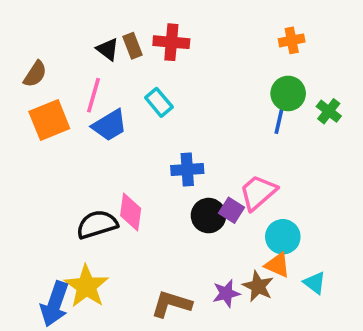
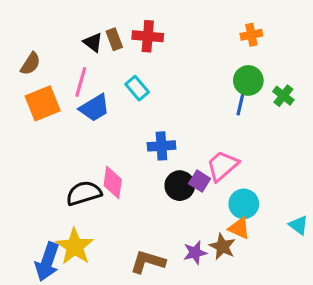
cyan triangle: (315, 283) -> (299, 225), moved

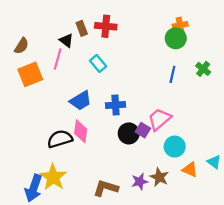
black triangle: (93, 42) -> (66, 40), moved
green circle: (248, 80) -> (176, 38), moved
blue trapezoid: (94, 108) -> (81, 101), moved
orange triangle: (239, 228) -> (190, 170), moved

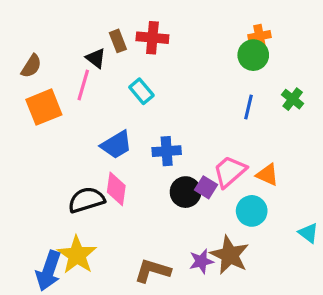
orange triangle: (190, 170) -> (267, 175), moved
brown star: (159, 177) -> (230, 255), size x1.4

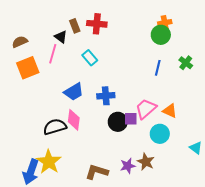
brown semicircle: (31, 66) -> (20, 42), turned -147
purple square: (206, 187) -> (131, 119), turned -32
brown star: (230, 255) -> (146, 162), size x0.7

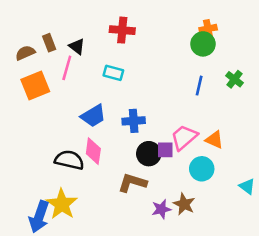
brown rectangle: (75, 26) -> (49, 43), moved
cyan rectangle: (90, 58) -> (113, 73), turned -35
black semicircle: (55, 127) -> (69, 160), turned 30
brown L-shape: (97, 172) -> (132, 183), moved

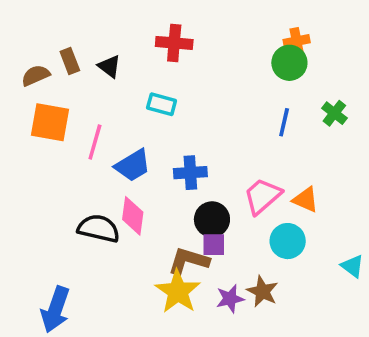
pink line: (67, 68) -> (95, 142), moved
orange square: (35, 86) -> (50, 122), turned 32
purple square: (165, 150) -> (214, 245), moved
yellow star: (62, 204) -> (178, 291), moved

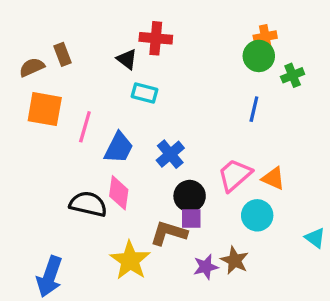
black triangle: (109, 66) -> (127, 59), moved
green cross: (334, 113) -> (293, 75), moved, turned 30
blue trapezoid: (133, 165) -> (119, 148), turned -32
blue cross: (190, 173) -> (170, 154), turned -36
yellow star: (178, 291) -> (130, 260), moved

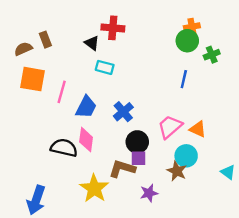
brown star: (235, 260) -> (177, 171), moved

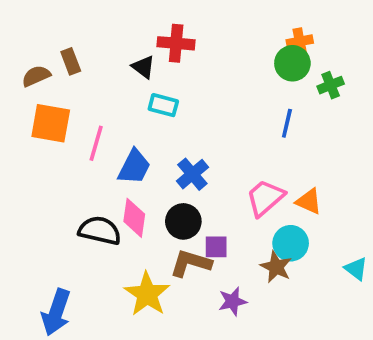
black circle: (137, 142) -> (183, 221), moved

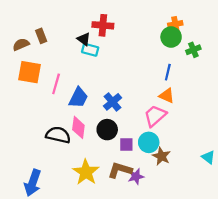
cyan rectangle: (163, 105) -> (90, 50), moved
orange triangle: (309, 201) -> (167, 96), moved
cyan circle: (291, 243) -> (149, 142), moved
brown L-shape: (191, 263) -> (120, 170), moved

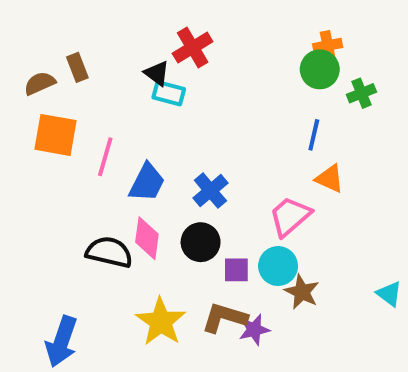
red cross: (103, 25) -> (193, 48), turned -36
orange triangle: (167, 96) -> (330, 179), moved

